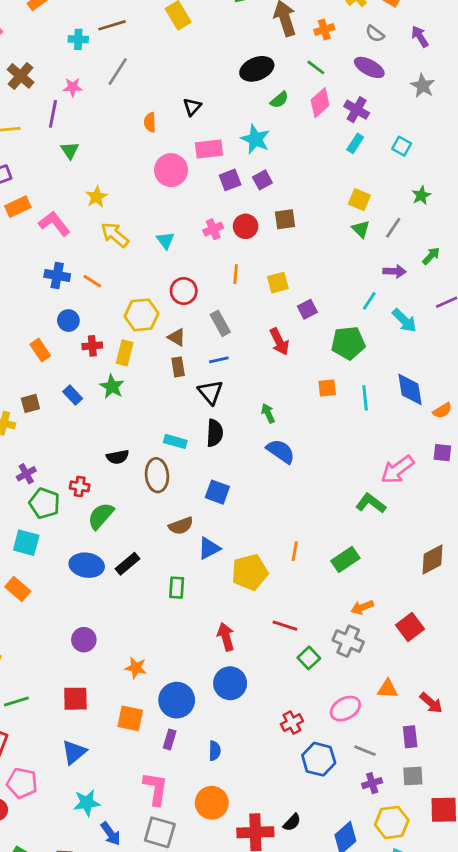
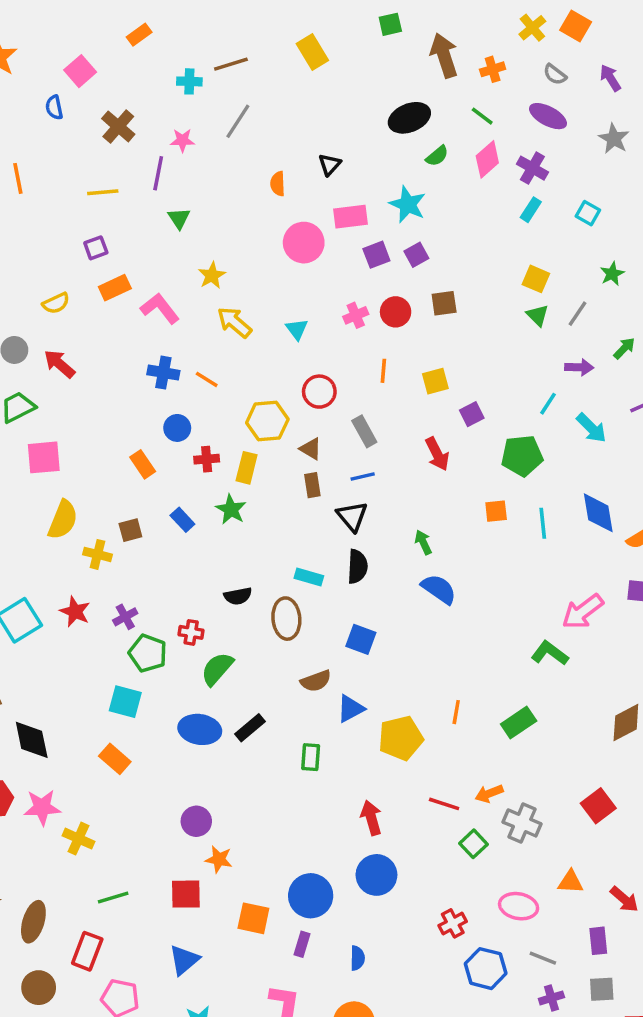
orange arrow: (362, 607) -> (489, 794), moved
orange star: (136, 668) -> (219, 859), moved
pink ellipse: (345, 709) -> (519, 906), turned 40

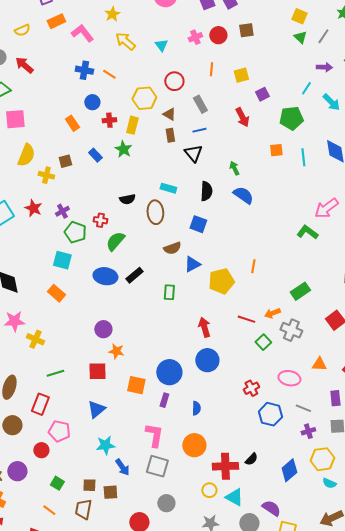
black semicircle: (357, 567) -> (206, 191), moved
green rectangle: (519, 722) -> (300, 291), moved

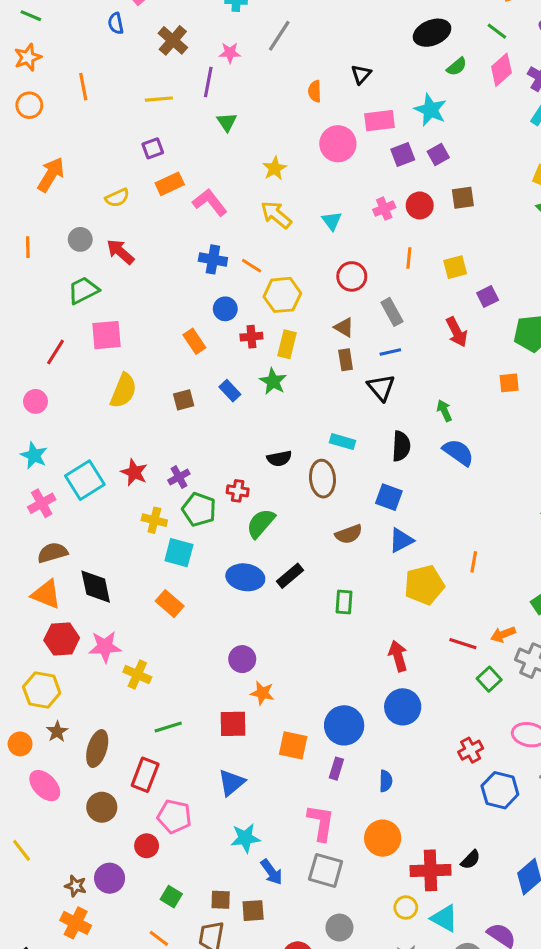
yellow star: (112, 14) -> (275, 168), moved
yellow hexagon: (144, 98) -> (282, 295), moved
yellow cross: (46, 175) -> (154, 520), moved
blue triangle: (192, 264) -> (401, 540), moved

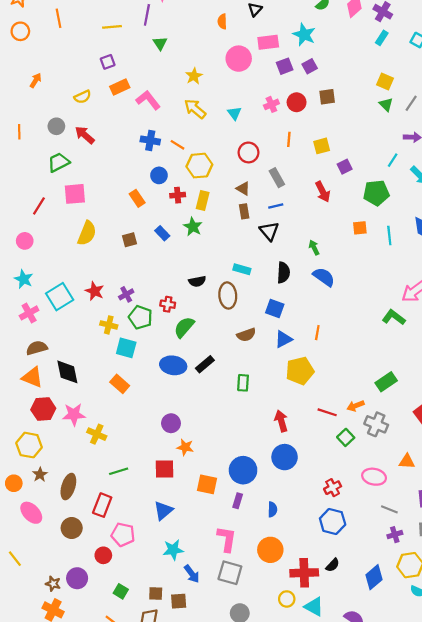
orange arrow: (51, 175) -> (36, 80), size x0.6
orange line: (474, 562) -> (317, 333), moved
blue hexagon: (500, 790) -> (333, 521), moved

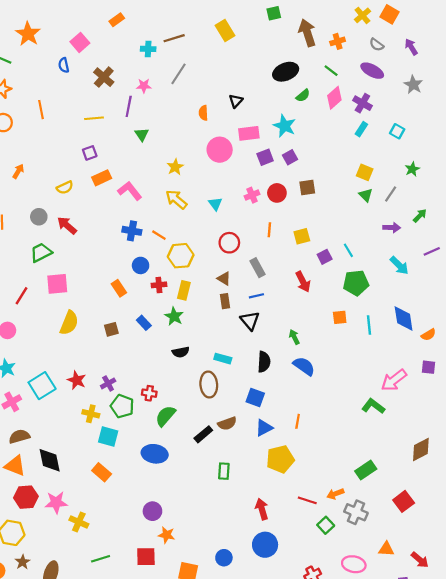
cyan line: (393, 160) -> (348, 250), moved, turned -64
black semicircle: (197, 281) -> (181, 352), moved
black rectangle: (205, 364) -> (203, 434), moved
blue circle: (243, 470) -> (224, 558), size x0.6

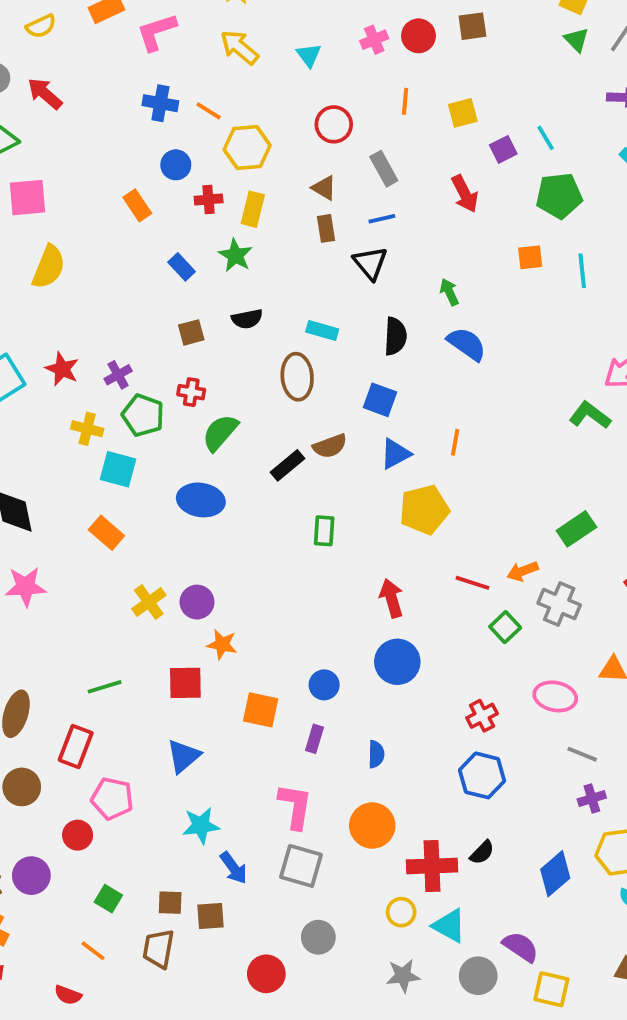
pink L-shape: (130, 191) -> (157, 32), turned -70
brown square: (111, 329) -> (191, 332), moved
yellow cross: (79, 522) -> (149, 602), moved, turned 30

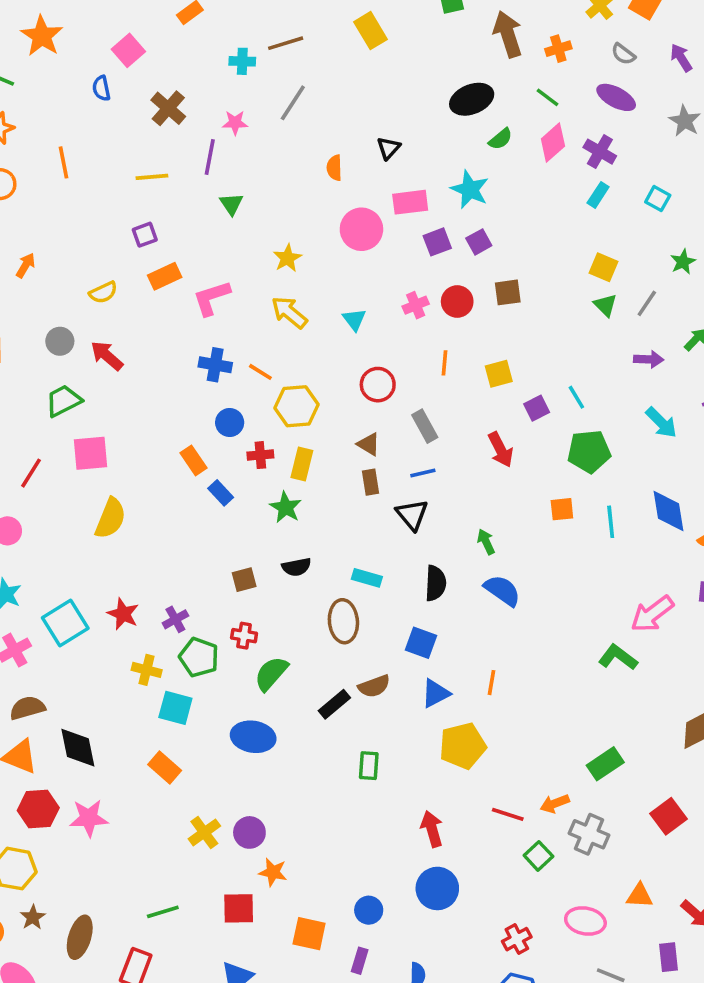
blue rectangle: (182, 267) -> (221, 493), moved

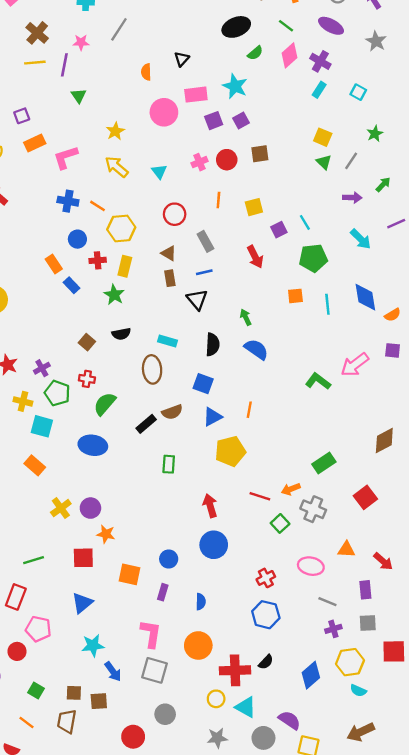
yellow line: (152, 177) -> (35, 63), moved
brown square: (244, 580) -> (87, 342), turned -35
green L-shape: (618, 657) -> (318, 381), moved

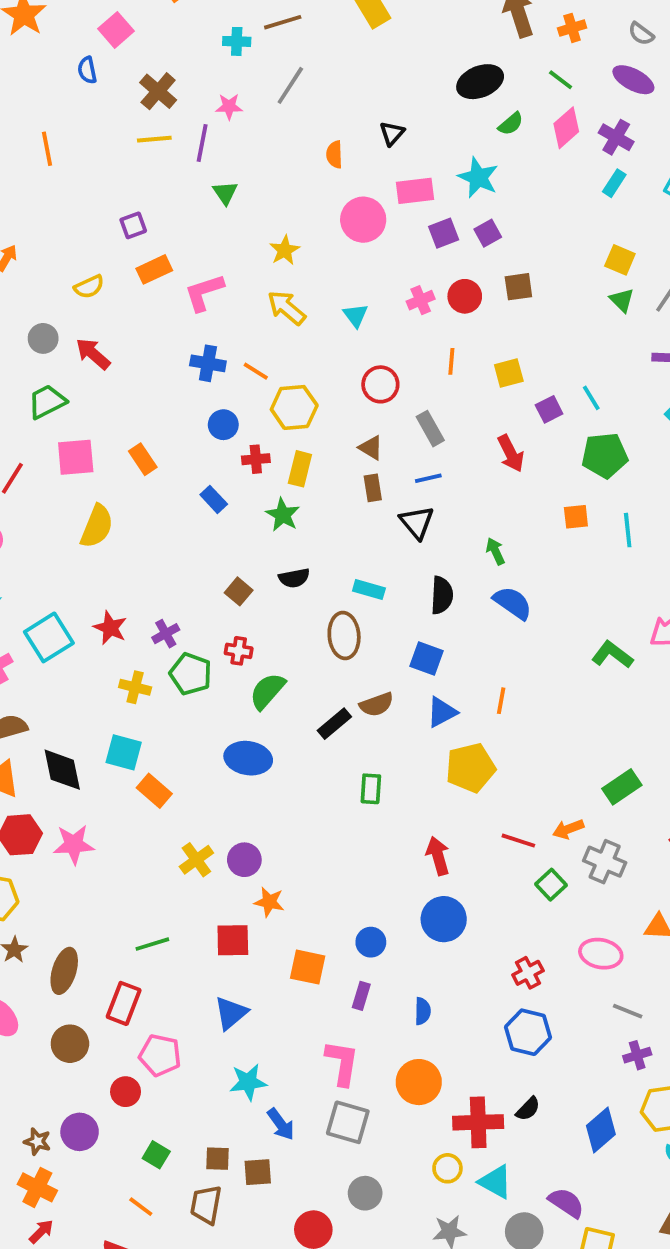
orange rectangle: (54, 264) -> (143, 459), moved
cyan square: (42, 426) -> (124, 752), moved

